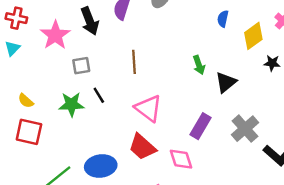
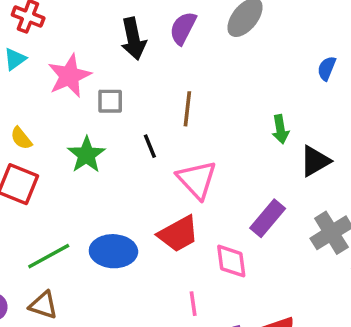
pink star: (55, 35) -> (69, 76), moved
black line: (99, 95) -> (150, 146), moved
green star: (71, 104) -> (86, 155), turned 30
red trapezoid: (142, 147) -> (178, 234), turned -80

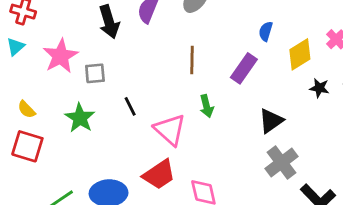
brown line: (187, 109) -> (192, 60), moved
green arrow: (280, 129) -> (207, 106), moved
black triangle: (315, 161) -> (271, 121), moved
purple rectangle: (268, 218) -> (244, 68), moved

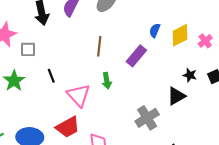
yellow diamond: (300, 54) -> (180, 35), moved
black triangle: (271, 121) -> (176, 96), moved
gray cross: (282, 162) -> (147, 118), moved

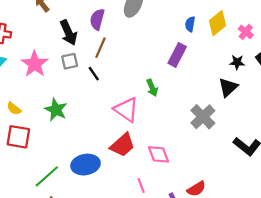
pink cross: (205, 41) -> (246, 32), moved
brown line: (99, 46) -> (101, 48), moved, turned 30
gray square: (28, 49) -> (70, 61), moved
black line: (51, 76) -> (94, 74), moved

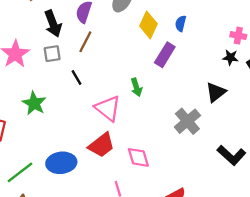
yellow diamond: (217, 23) -> (148, 25), moved, turned -30
pink cross: (246, 32) -> (238, 36), turned -32
black star: (237, 62) -> (230, 57), moved
black line: (94, 74) -> (77, 78), moved

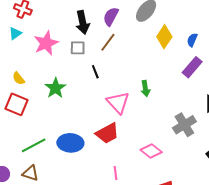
purple rectangle: (165, 55) -> (192, 67), moved
pink diamond: (138, 157) -> (151, 151), moved, turned -45

